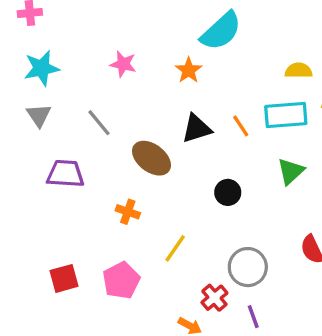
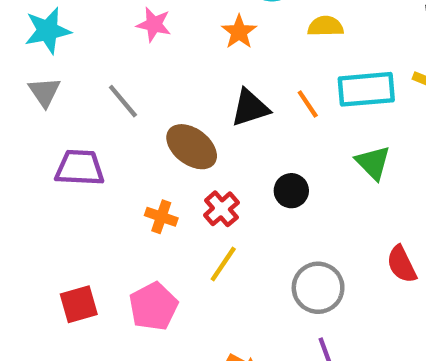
yellow semicircle: (298, 71) -> (326, 26), moved
green triangle: (291, 171) -> (373, 163), turned -32
red cross: (214, 298) -> (221, 209), moved

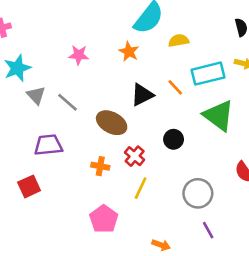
gray triangle: (44, 92) -> (36, 95), moved
green triangle: (373, 163) -> (219, 116), size x1.5
red square: (79, 304) -> (29, 186), moved

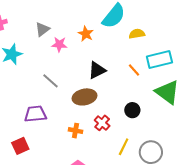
orange star: (129, 52) -> (86, 34), moved
gray triangle: (36, 95) -> (42, 29), moved, turned 35
black triangle: (142, 95) -> (97, 70), moved
brown ellipse: (112, 123) -> (85, 97), turned -40
yellow line: (141, 188) -> (124, 147), moved

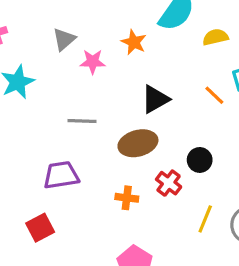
gray line: (50, 81) -> (82, 121), turned -36
black circle: (132, 110) -> (200, 160), moved

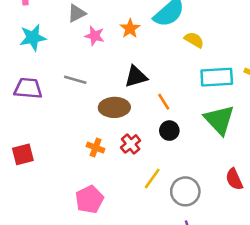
yellow semicircle: (215, 37) -> (194, 40), turned 30
orange line: (214, 95) -> (164, 102), moved
black circle: (200, 160) -> (169, 131), moved
purple trapezoid: (61, 175) -> (28, 88), moved

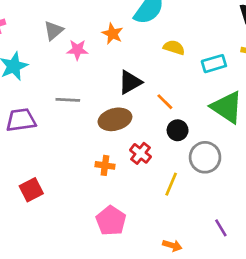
yellow semicircle: (194, 40) -> (174, 47), moved
cyan rectangle: (217, 77) -> (214, 64), size x0.7
gray circle: (185, 191) -> (205, 157), moved

